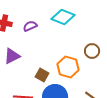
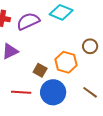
purple semicircle: (30, 26) -> (28, 21), size x1.6

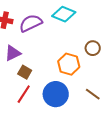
brown square: (40, 70) -> (25, 72), moved
red line: (21, 92) -> (24, 94), turned -60

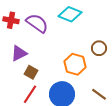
purple semicircle: (31, 23) -> (37, 23), turned 60

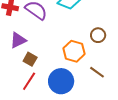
brown line: (99, 94) -> (97, 72), moved

